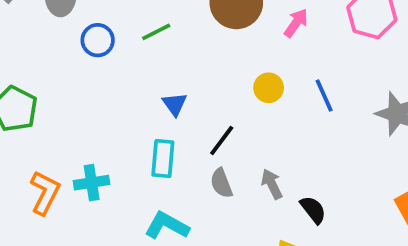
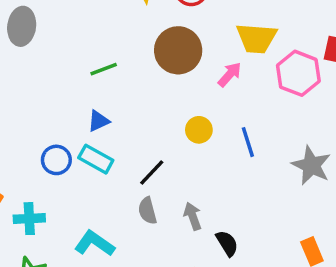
blue circle: (98, 40) -> (56, 160), moved
blue triangle: (175, 104) -> (98, 121), moved, turned 35
cyan rectangle: (163, 159) -> (96, 159), moved, turned -72
cyan cross: (92, 183) -> (29, 219), moved

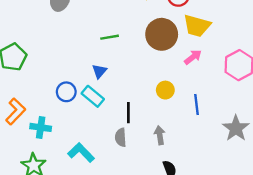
yellow trapezoid: (256, 38) -> (197, 26), moved
blue triangle: (98, 121) -> (99, 71), turned -35
black line: (152, 173) -> (128, 113), turned -54
gray arrow: (193, 216) -> (160, 135), moved

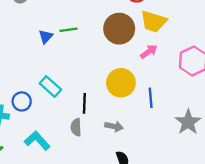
blue triangle: (99, 71) -> (46, 36), moved
yellow circle: (165, 90) -> (121, 83), size x1.6
blue circle: (66, 92) -> (22, 101), moved
gray arrow: (160, 135) -> (114, 126), turned 108

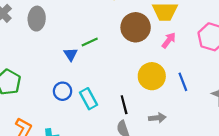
cyan rectangle: (50, 87) -> (88, 99), turned 36
blue circle: (22, 101) -> (63, 91), moved

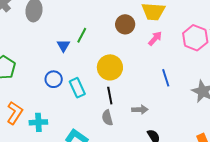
brown circle: (136, 27) -> (125, 24), size x0.7
green line: (90, 42) -> (82, 35), turned -42
yellow circle: (152, 76) -> (110, 67), moved

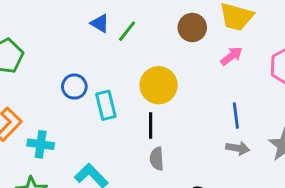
blue triangle: (63, 46) -> (100, 23), moved, turned -40
gray arrow: (140, 110) -> (238, 148), moved
gray semicircle: (107, 118) -> (157, 159), moved

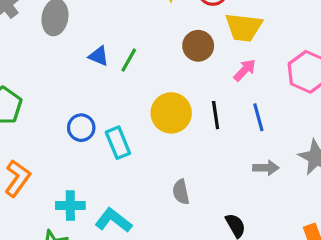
blue line: (236, 116) -> (258, 117), moved
black line: (151, 126) -> (216, 115), moved
cyan cross: (41, 144) -> (70, 206), moved

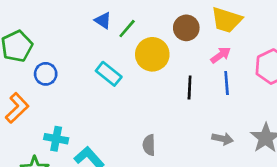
yellow circle: (171, 113) -> (152, 54), moved
blue line: (258, 117) -> (227, 83), moved
blue circle: (81, 128) -> (46, 74), moved
cyan rectangle: (118, 143) -> (109, 74), moved, turned -40

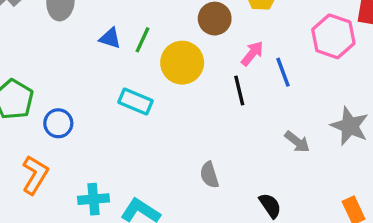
pink arrow: (221, 55) -> (252, 53), moved
gray arrow: (223, 139) -> (297, 142), turned 42

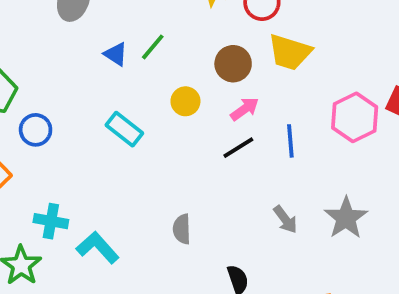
green line: (142, 40) -> (153, 47), moved
pink arrow: (252, 53) -> (245, 109), moved
yellow circle: (182, 63) -> (185, 101), size x0.6
black line: (239, 90) -> (238, 148), turned 56

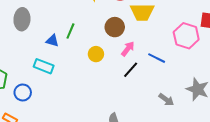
cyan rectangle: (124, 129) -> (44, 66), moved
blue line: (290, 141) -> (157, 58), turned -42

